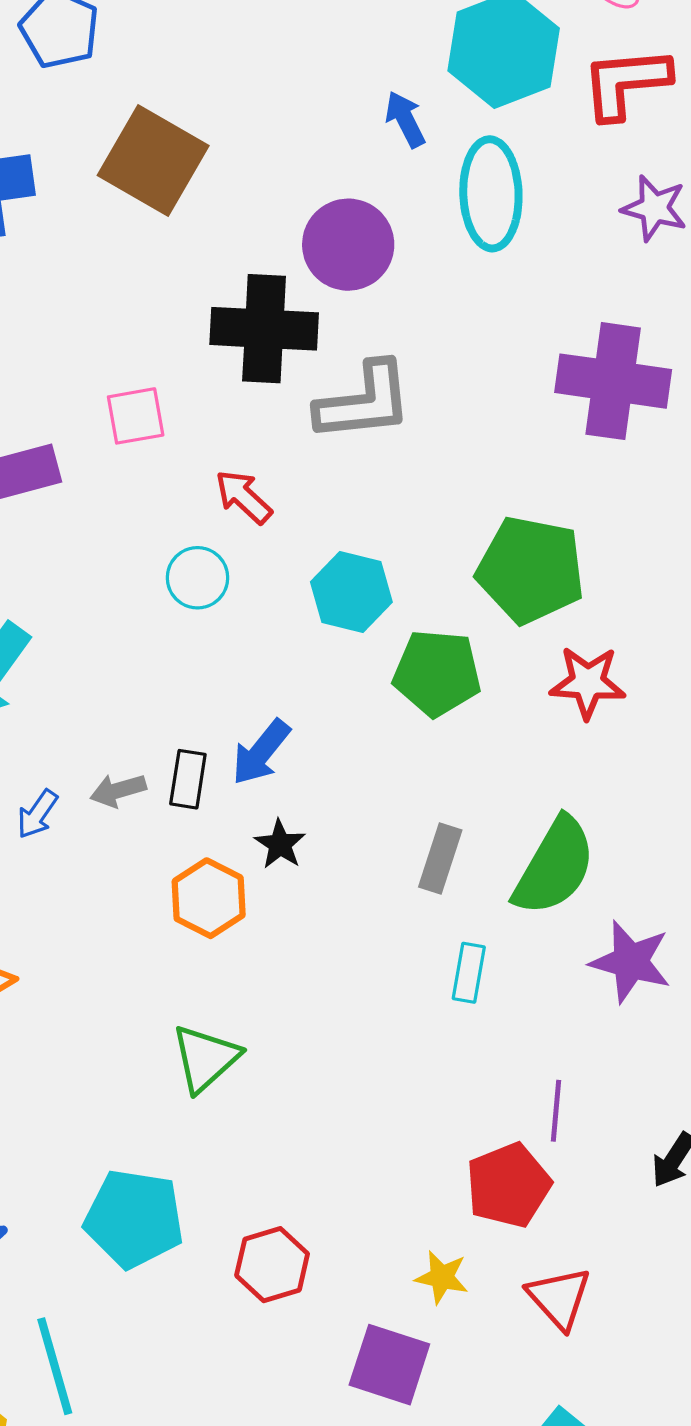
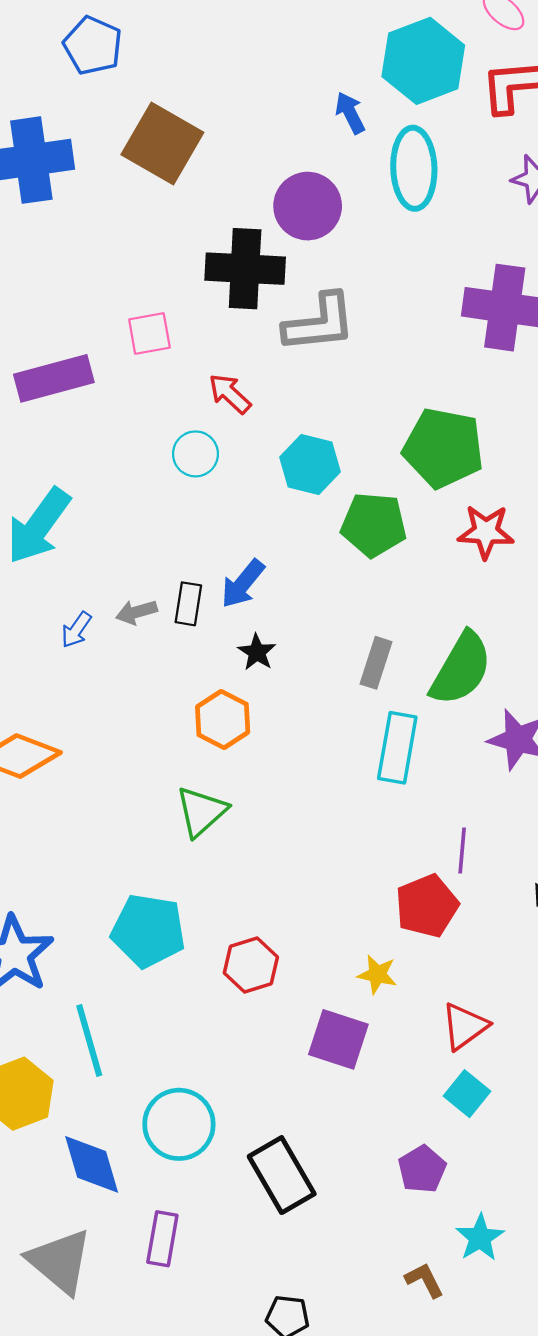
orange hexagon: (209, 898) -> (223, 719), moved
cyan rectangle: (469, 973) -> (397, 748), size x1.6
red triangle: (559, 1298) -> (465, 1026), moved, turned 36

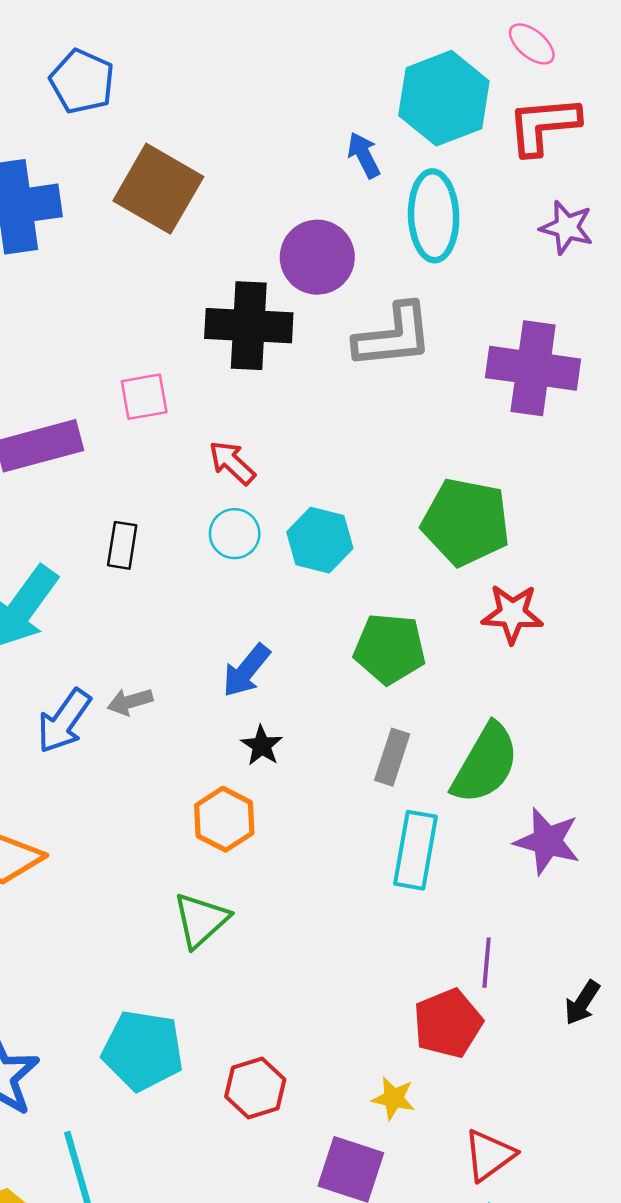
gray L-shape: (319, 323) -> (394, 336), moved
cyan circle: (195, 454) -> (235, 534), moved
green pentagon: (374, 525) -> (390, 649), moved
black rectangle: (188, 604) -> (122, 545), moved
blue arrow: (76, 630) -> (64, 721), size x1.6

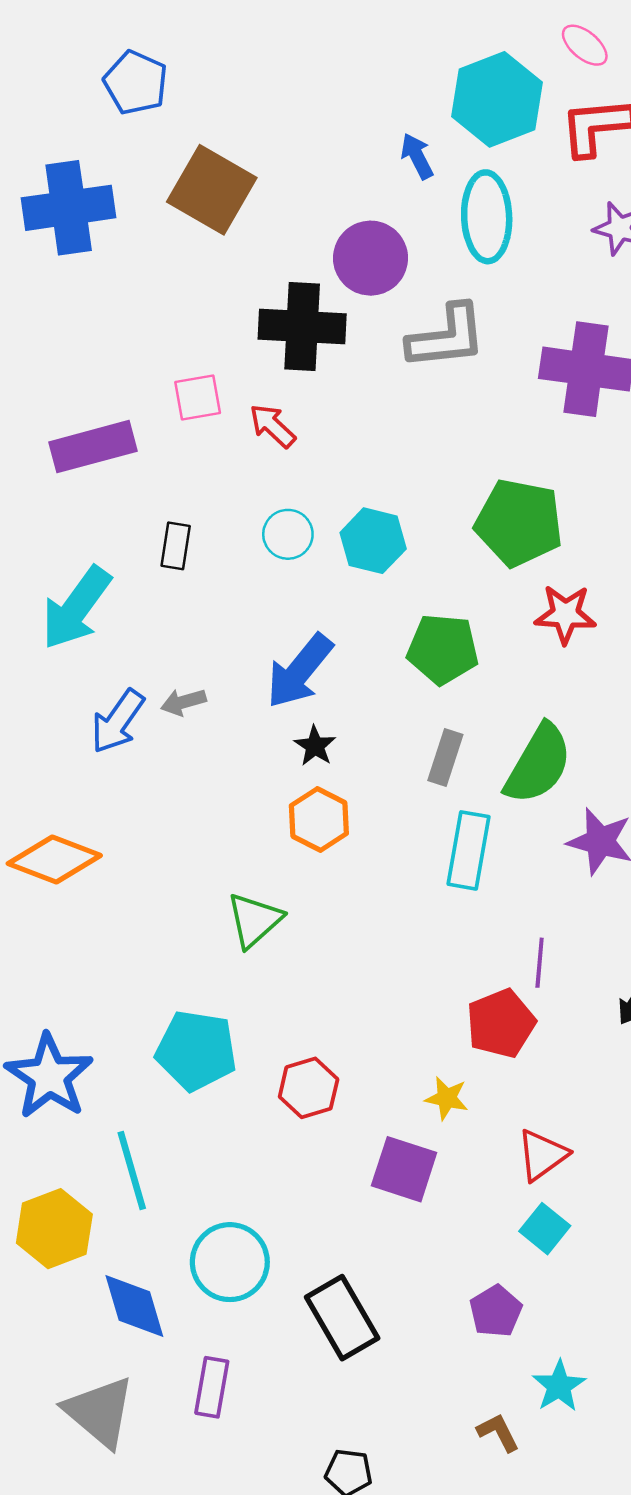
red arrow: (232, 463) -> (272, 426), moved
blue arrow: (246, 671) -> (300, 671), size x1.4
orange hexagon: (224, 819) -> (319, 819), moved

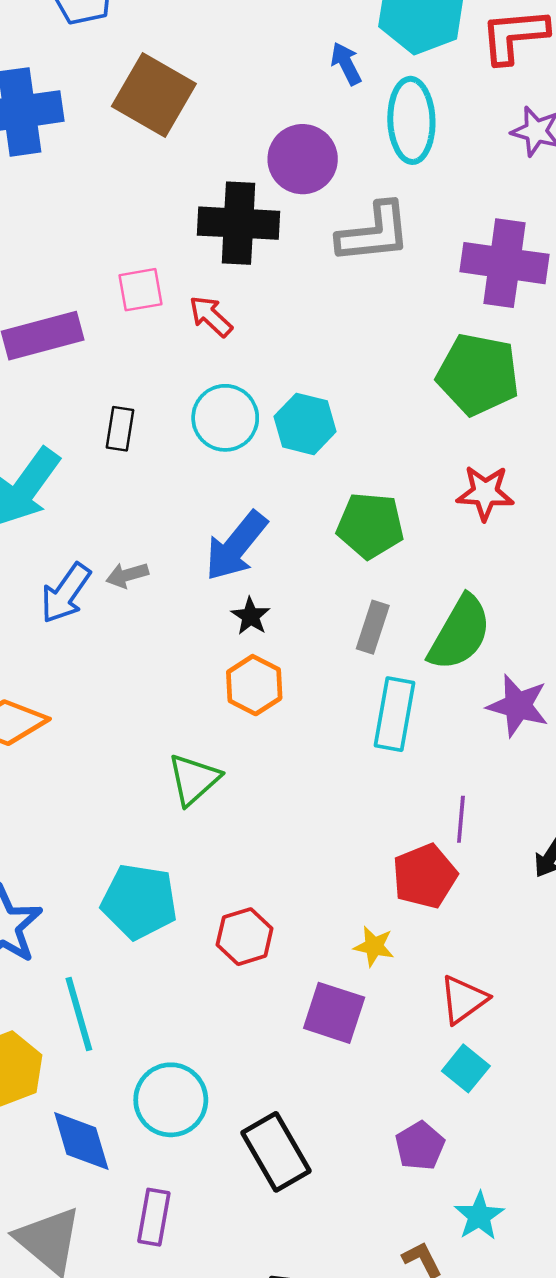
green pentagon: (519, 523) -> (478, 374), moved
cyan circle: (288, 534) -> (225, 418), size x1.4

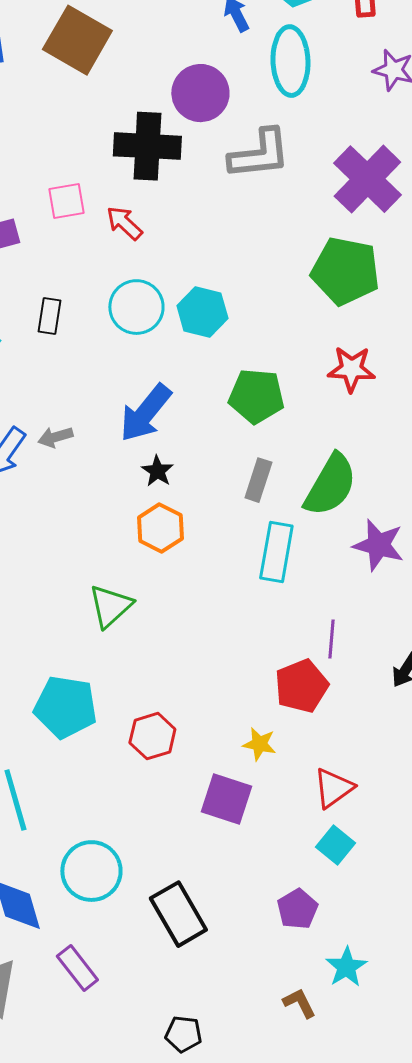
purple cross: (505, 263) -> (367, 179), turned 36
purple rectangle: (154, 1217) -> (77, 968), turned -48

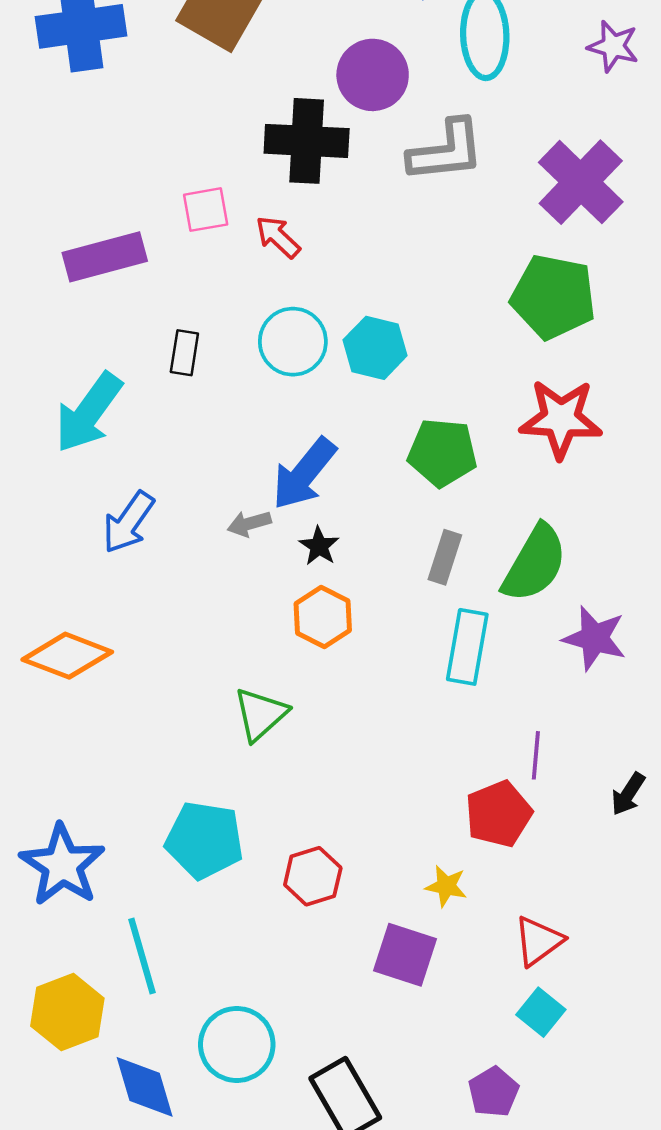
red star: (351, 369) -> (561, 419), size x1.4
gray arrow: (55, 437) -> (249, 524), moved

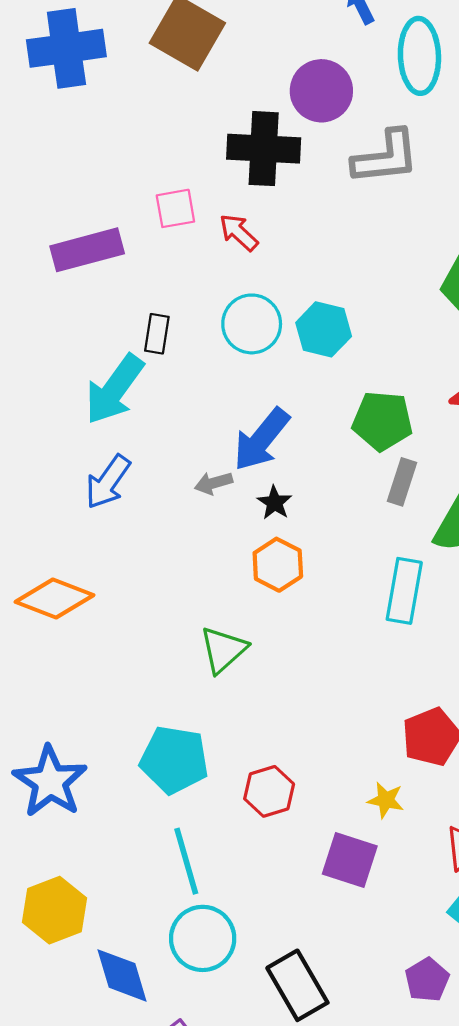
cyan arrow: (88, 413) -> (114, 389), moved
gray rectangle: (445, 557) -> (402, 482), moved
cyan line: (142, 956) -> (186, 861), moved

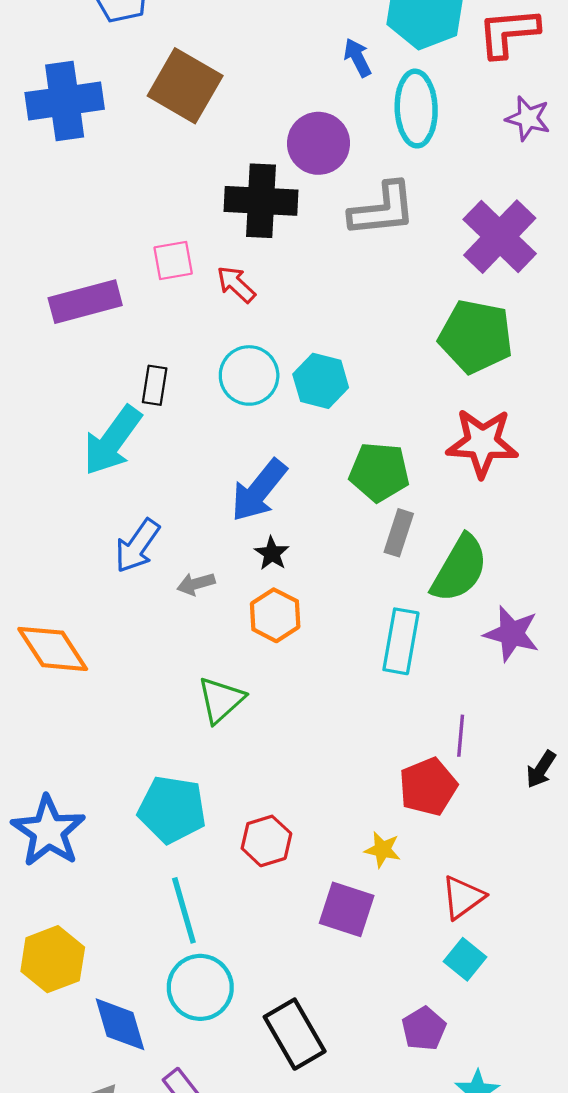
blue arrow: (108, 482) -> (137, 546), moved
gray arrow: (214, 483) -> (196, 584), moved
orange diamond: (54, 599) -> (53, 649), turned 36

